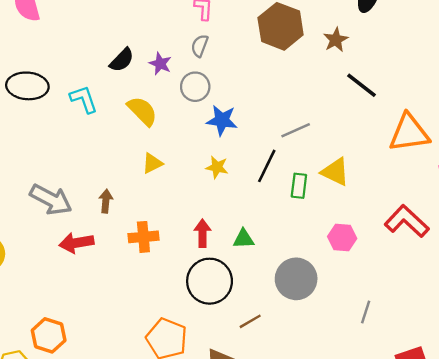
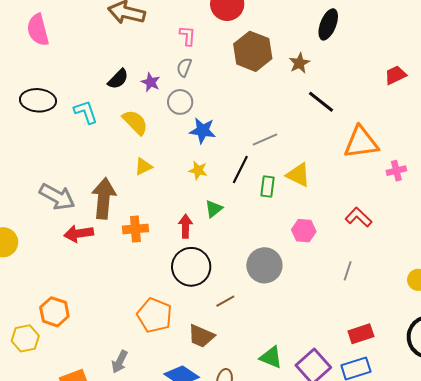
brown arrow: (106, 201) -> (104, 198), size x2.0
red L-shape: (407, 221) -> (359, 217), size x0.7
green triangle: (244, 239) -> (214, 209), moved, turned -36
gray line: (366, 312) -> (348, 271), moved

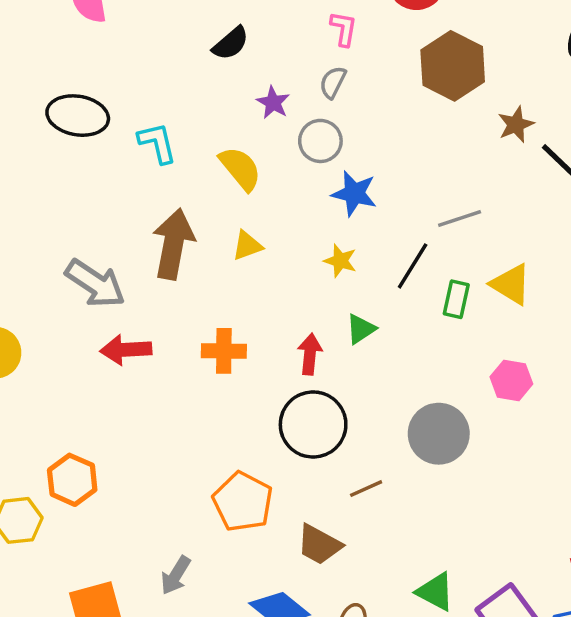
brown star: (299, 63) -> (516, 124), moved
black semicircle: (118, 79) -> (231, 43), moved
brown arrow: (104, 198) -> (173, 244), moved

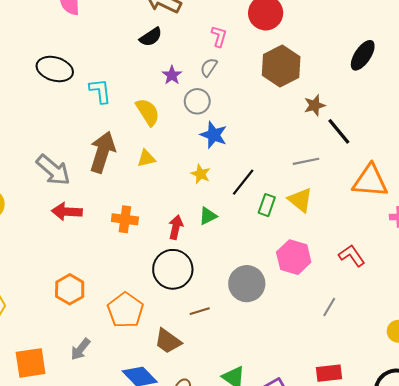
gray line: (460, 219) -> (306, 161), moved
pink hexagon: (511, 380) -> (294, 257), size x1.4
orange hexagon: (72, 480) -> (70, 289), moved

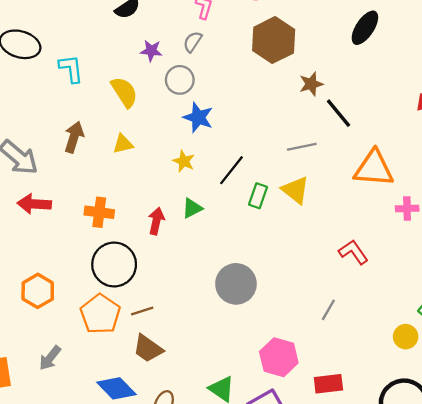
purple star: (172, 75) -> (151, 51), turned -30
brown arrow: (103, 152) -> (74, 137), size x0.7
pink hexagon: (294, 257) -> (279, 357), moved
black circle: (173, 269) -> (114, 265), moved
brown line: (200, 311) -> (142, 311), moved

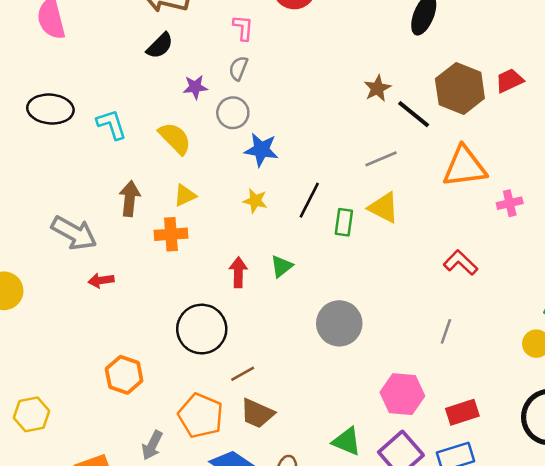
brown hexagon: (274, 40) -> (460, 88), moved
red arrow: (34, 204) -> (101, 280), size x0.7
green triangle: (192, 208) -> (282, 266), moved
orange cross: (99, 212) -> (171, 234), moved
orange pentagon: (100, 314) -> (201, 416), moved

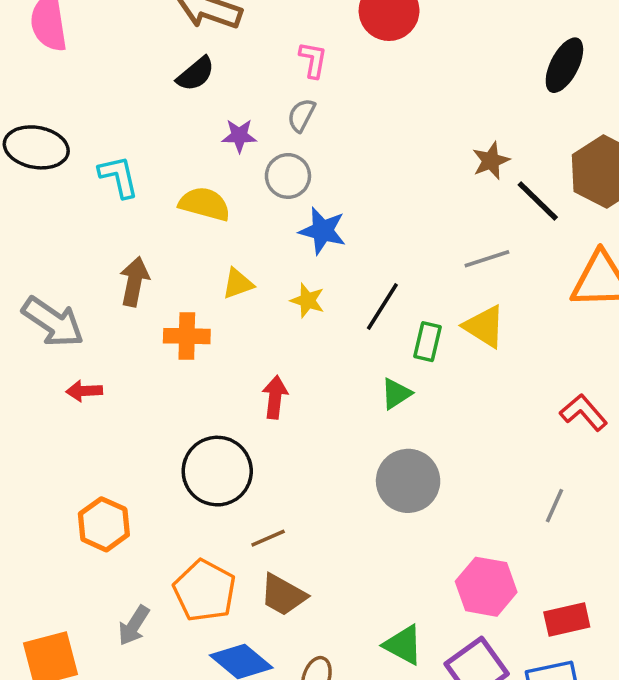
yellow semicircle: (175, 138) -> (205, 204), turned -36
yellow triangle: (185, 195) -> (238, 284), moved
green triangle: (282, 266) -> (396, 394), moved

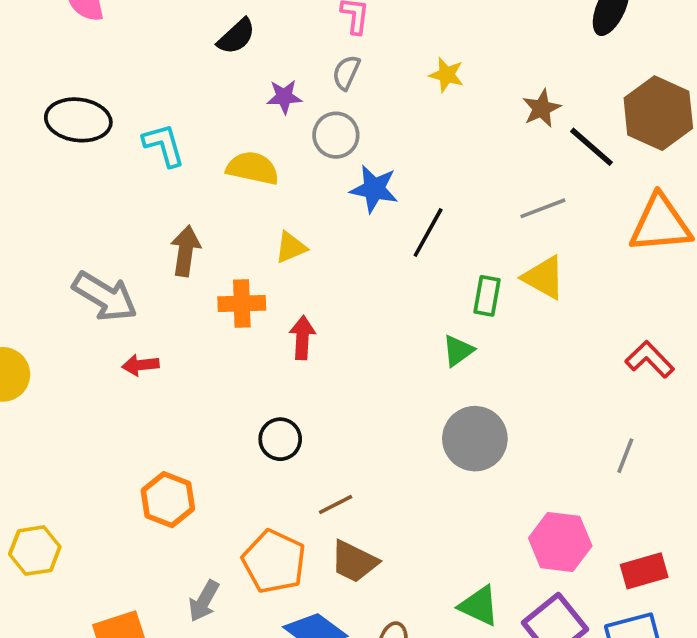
yellow star: (308, 300) -> (446, 75), moved
black line: (382, 307) -> (428, 233), moved
red arrow: (275, 397) -> (302, 338), moved
black circle: (217, 471) -> (280, 439), size x0.6

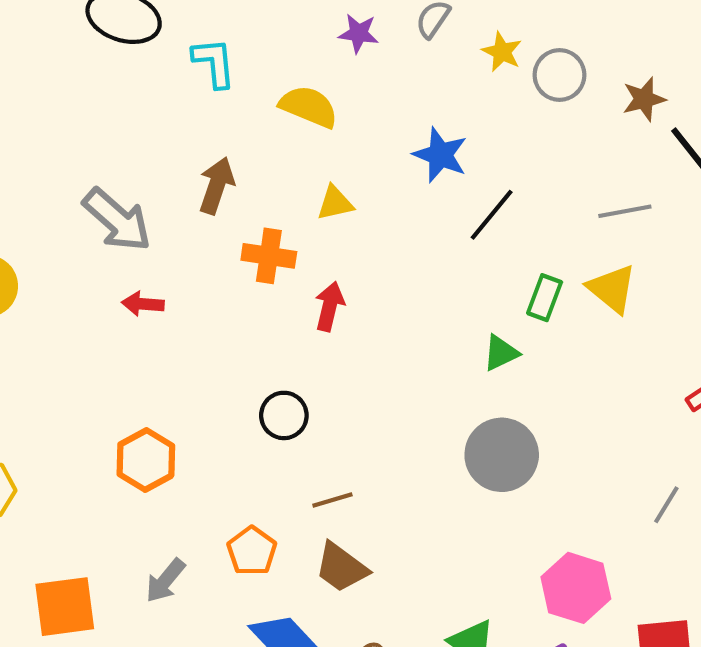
yellow star: (446, 75) -> (502, 52), moved
gray circle: (336, 135) -> (559, 75), moved
orange pentagon: (274, 562) -> (252, 551), size x0.7

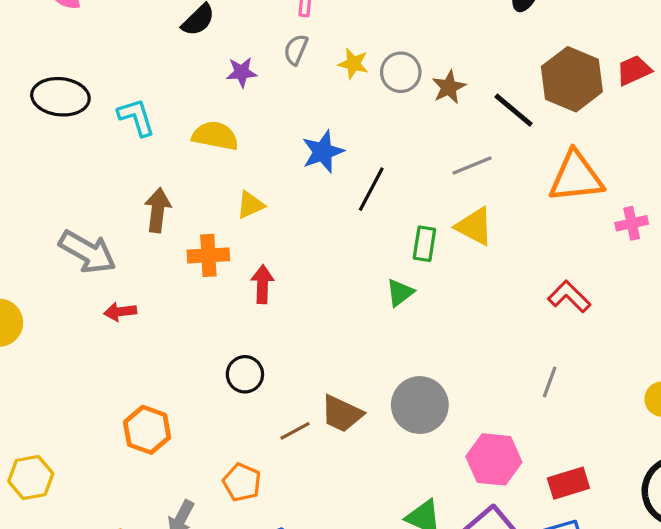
brown star: (644, 99) -> (449, 87), moved
blue star: (440, 155) -> (323, 152), turned -30
gray circle: (502, 455) -> (420, 405), moved
brown trapezoid: (341, 567) -> (342, 414), moved

